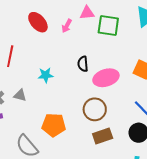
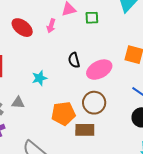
green square: (108, 25) -> (92, 18), size x0.6
orange pentagon: (54, 125) -> (63, 113), moved
brown rectangle: (103, 136) -> (85, 130), moved, turned 30

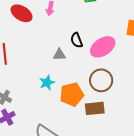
cyan star: (39, 78) -> (47, 83), moved
gray triangle: (18, 103) -> (59, 55), moved

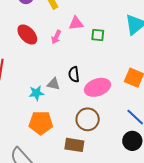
cyan star: (47, 83) -> (36, 93), moved
orange pentagon: (72, 94) -> (41, 123), moved

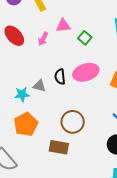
green square: (98, 35) -> (85, 38), turned 32
pink ellipse: (97, 87) -> (86, 72), moved
orange pentagon: (41, 123) -> (26, 124), turned -30

